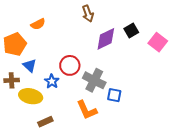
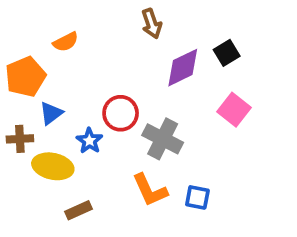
pink square: (158, 42) -> (234, 110), moved
blue triangle: (30, 65) -> (51, 113), turned 40
blue square: (114, 95) -> (197, 197), moved

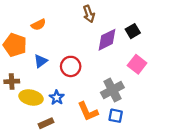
orange pentagon: (25, 77) -> (15, 45), turned -30
blue triangle: (51, 113) -> (41, 61), moved
gray cross: (163, 139) -> (112, 90), moved, turned 35
blue star: (89, 141) -> (57, 97), moved

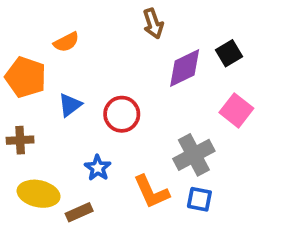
yellow ellipse: (31, 97) -> (39, 194), moved

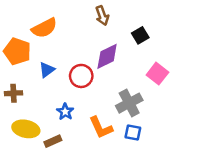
orange semicircle: (66, 42) -> (44, 28), size x1.5
black square: (229, 53) -> (140, 35), moved
purple diamond: (185, 68) -> (107, 56), moved

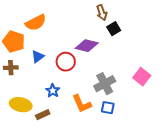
brown arrow: (102, 16) -> (102, 13), moved
purple diamond: (107, 56) -> (87, 46), turned 40
pink square: (157, 74) -> (142, 77), moved
brown cross: (14, 93) -> (11, 68), moved

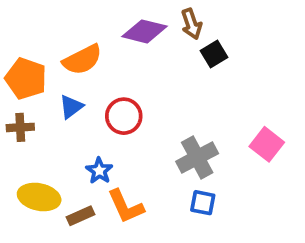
orange semicircle: (36, 23) -> (82, 60), moved
purple diamond: (87, 46) -> (144, 31), moved
orange L-shape: (82, 104) -> (126, 206), moved

